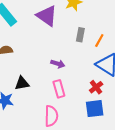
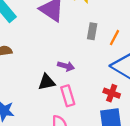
black triangle: (22, 83) -> (47, 82), moved
red cross: (96, 87) -> (112, 93), turned -32

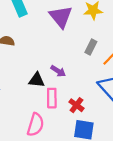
red cross: (112, 93) -> (76, 105), moved

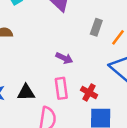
black triangle: (37, 80) -> (26, 92), moved

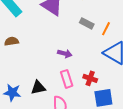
gray rectangle: (96, 27) -> (87, 23), turned -72

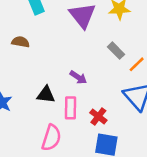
black triangle: (38, 87) -> (46, 95), moved

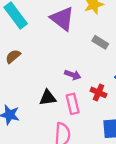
brown semicircle: (20, 42) -> (13, 56), turned -35
red cross: (98, 116) -> (99, 92), moved

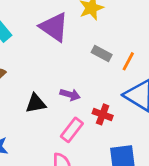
black triangle: (48, 98) -> (36, 103), moved
pink rectangle: (73, 104) -> (72, 130), turned 54

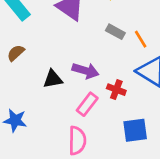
orange line: (128, 61) -> (141, 39), turned -60
purple arrow: (70, 95) -> (85, 71), size x1.4

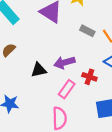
purple arrow: (85, 71) -> (64, 63), turned 150

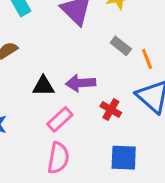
pink rectangle: (67, 89) -> (60, 119), moved

